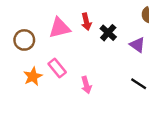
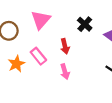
red arrow: (86, 22) -> (65, 46), moved
pink triangle: (60, 28) -> (41, 20), turned -35

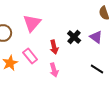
black cross: (85, 24) -> (74, 37), moved

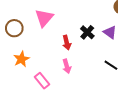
pink rectangle: (30, 56) -> (42, 81), moved

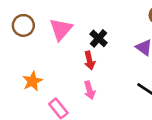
brown circle: (14, 28) -> (23, 25), moved
black cross: (87, 32) -> (99, 38), moved

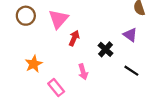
black cross: (99, 38) -> (106, 49), moved
red arrow: (89, 60) -> (74, 38), moved, turned -144

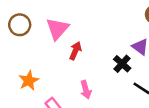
black cross: (106, 49) -> (122, 64), moved

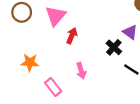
orange star: (29, 81) -> (30, 63), turned 30

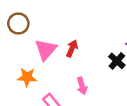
pink triangle: (55, 16) -> (46, 50), moved

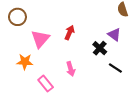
red arrow: (72, 48) -> (70, 33), moved

